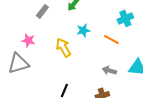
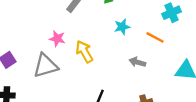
yellow arrow: (63, 47) -> (84, 52), moved
gray arrow: (109, 70) -> (137, 62), moved

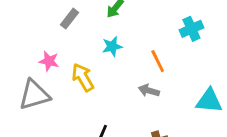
cyan star: (122, 27) -> (112, 46), moved
orange line: (155, 37) -> (158, 61), moved, turned 36

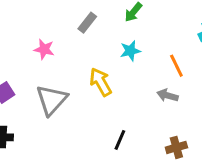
pink star: (49, 61) -> (44, 49), moved
gray triangle: (34, 95) -> (52, 100), turned -32

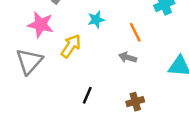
pink star: (44, 49) -> (41, 25), moved, size x1.5
yellow arrow: (101, 82) -> (71, 46), turned 65

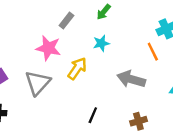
orange line: (135, 32) -> (153, 52), moved
gray arrow: (128, 57) -> (131, 79), size x1.6

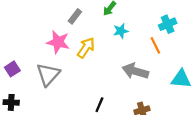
cyan star: (101, 43) -> (121, 31), moved
yellow arrow: (77, 68) -> (86, 48), moved

